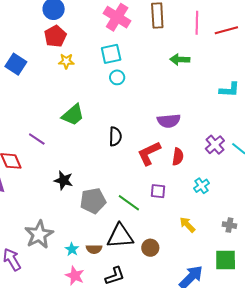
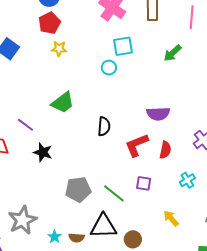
cyan square: (111, 54) -> (123, 46), moved
green arrow: (180, 59) -> (173, 53), turned -48
black star: (64, 180) -> (43, 152), moved

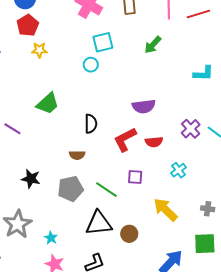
red semicircle: (165, 150) -> (154, 142), turned 78
black star: (43, 152) -> (31, 179), moved
yellow arrow: (171, 218) -> (166, 210), size x1.5
brown semicircle: (77, 238) -> (77, 155), moved

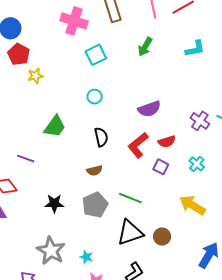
cyan circle: (91, 65) -> (95, 97), moved
cyan L-shape: (203, 73) -> (195, 49), moved
purple square: (135, 177) -> (161, 167), moved, turned 35

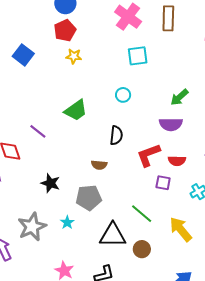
green arrow: (145, 47) -> (179, 97), moved
purple square: (161, 167) -> (163, 183), turned -35
green line: (130, 198) -> (142, 214), moved
cyan star: (86, 257) -> (67, 222), moved

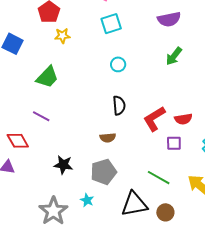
cyan square: (138, 56) -> (111, 24), moved
green trapezoid: (76, 110) -> (47, 77), moved
purple semicircle: (171, 124) -> (169, 19), moved

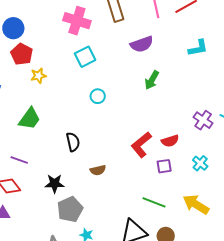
black semicircle: (119, 105) -> (73, 142), moved
purple line: (41, 116) -> (19, 160), moved
black star: (63, 165) -> (55, 184), moved
gray pentagon: (104, 172) -> (70, 209), moved

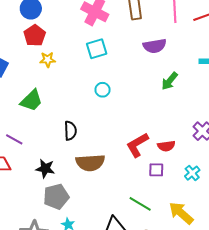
green arrow: (152, 80) -> (170, 81), moved
brown semicircle: (98, 170) -> (90, 163), size x1.8

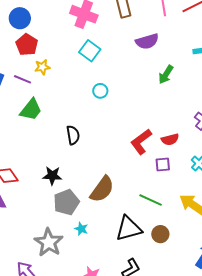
cyan square: (97, 49) -> (90, 51), turned -30
purple line: (14, 139) -> (23, 79), moved
brown semicircle: (90, 163) -> (102, 189), moved, turned -44

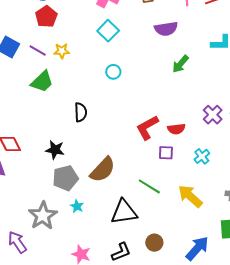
yellow star: (42, 67) -> (62, 51), moved
brown circle: (160, 234) -> (154, 243), moved

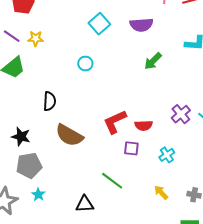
cyan square: (108, 31) -> (99, 24), moved
brown semicircle: (103, 170) -> (69, 135), moved, turned 72
yellow arrow: (190, 196) -> (161, 193), moved, size x0.6
black triangle: (124, 212) -> (85, 204), size x0.7

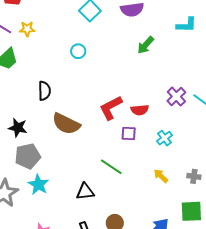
cyan star: (38, 195) -> (38, 185), size x1.5

